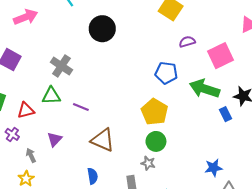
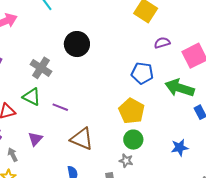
black circle: (102, 29) -> (77, 44), moved
green triangle: (51, 96) -> (32, 97), turned 30
blue star: (213, 168) -> (180, 148), moved

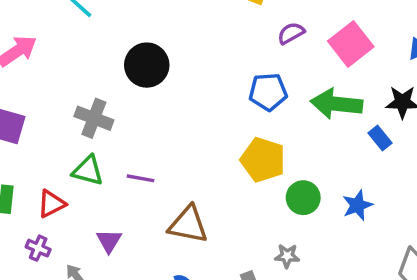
green circle: (133, 140) -> (303, 198), moved
gray star: (126, 161) -> (287, 256), moved

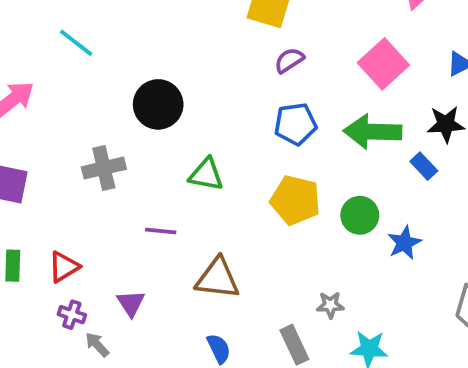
purple semicircle: (291, 33) -> (289, 60), moved
gray cross: (94, 118) -> (104, 168), turned -30
green triangle: (88, 171) -> (206, 174), moved
green circle: (303, 198) -> (360, 215), moved
purple cross: (38, 248) -> (72, 315), moved

